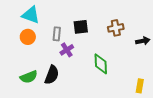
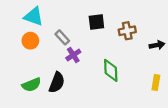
black square: (81, 27) -> (96, 22), moved
gray rectangle: (57, 34) -> (62, 37), turned -48
yellow rectangle: (140, 86) -> (156, 83), moved

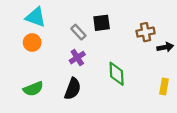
brown cross: (127, 31) -> (146, 32), moved
gray rectangle: (62, 37) -> (78, 32), moved
black semicircle: (57, 83) -> (73, 89), moved

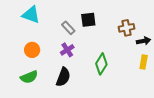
orange circle: (32, 43) -> (32, 50), moved
green diamond: (117, 74) -> (101, 64), turned 35
yellow rectangle: (164, 86) -> (144, 62), moved

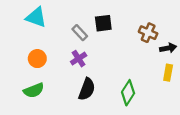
brown cross: (126, 28) -> (148, 33), turned 35
green diamond: (101, 64) -> (128, 93), moved
black semicircle: (63, 77) -> (87, 89), moved

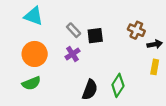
black square: (103, 23) -> (95, 36), moved
orange circle: (37, 59) -> (35, 54), size x1.5
black semicircle: (87, 89) -> (90, 90), moved

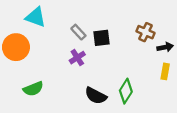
orange circle: (35, 54) -> (16, 47), moved
black semicircle: (90, 90) -> (96, 96), turned 96

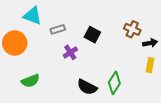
gray rectangle: (78, 32) -> (58, 29), moved, turned -64
black square: (102, 38) -> (92, 35), turned 35

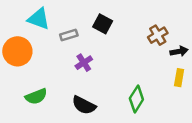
brown cross: (132, 29) -> (158, 35), turned 35
black square: (92, 35) -> (103, 24), moved
black semicircle: (87, 87) -> (84, 105), moved

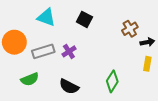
cyan triangle: (39, 19) -> (46, 17), moved
gray rectangle: (69, 35) -> (43, 51), moved, size x1.5

